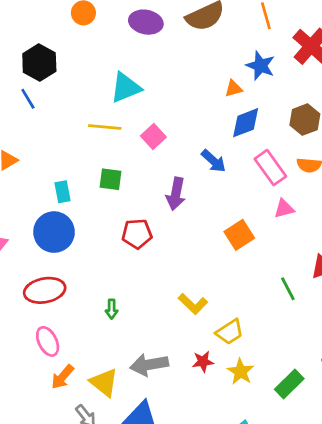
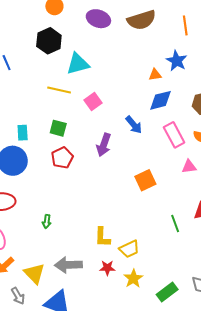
black hexagon: (39, 63) -> (49, 41), moved
pink triangle: (284, 209) -> (189, 167), moved
red pentagon: (137, 234) -> (62, 158), moved, turned -30
yellow L-shape: (193, 304) -> (102, 237), moved, turned 40

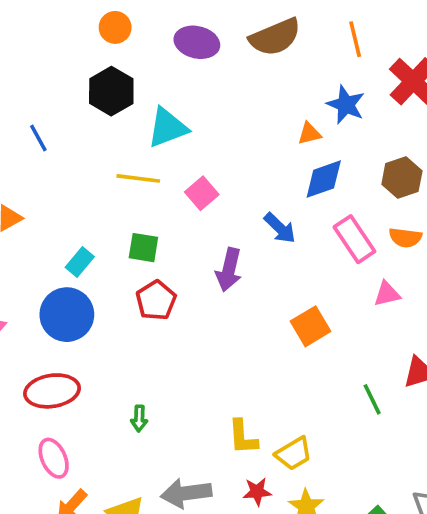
cyan rectangle: (23, 133) -> (80, 262), turned 49

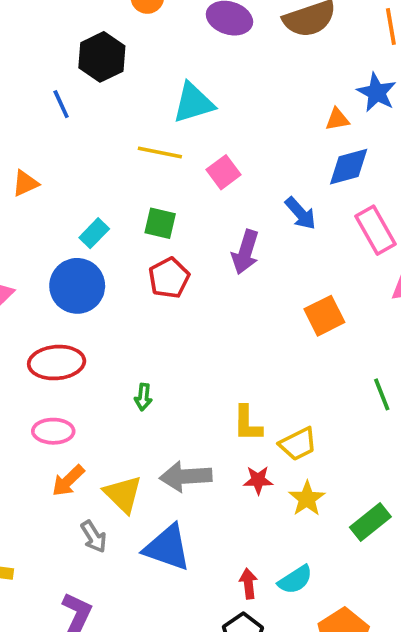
black hexagon: (111, 91) -> (102, 57), moved
pink ellipse: (54, 458) -> (53, 431), turned -69

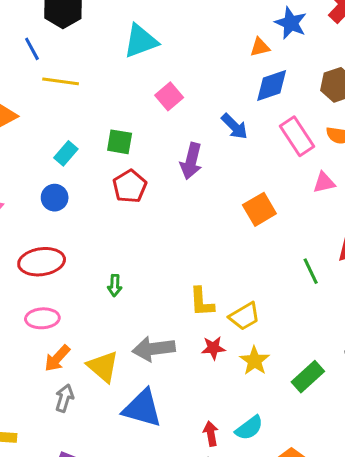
yellow line: (160, 152) -> (61, 81), moved
blue circle: (77, 286) -> (55, 198), size x0.6
gray arrow: (94, 537) -> (64, 398), moved, turned -128

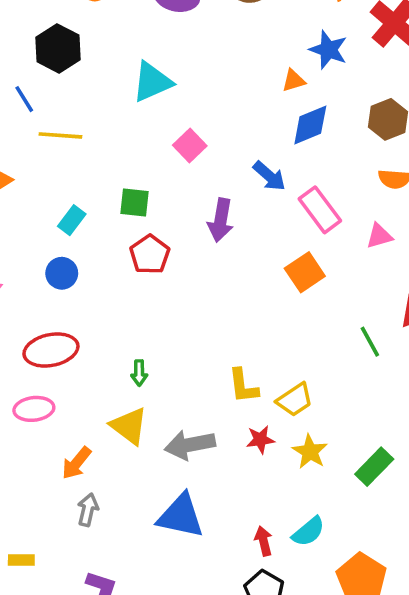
pink rectangle: (297, 136) -> (320, 210), moved
pink ellipse: (42, 318) -> (34, 409), moved
yellow triangle: (103, 366) -> (129, 426), moved

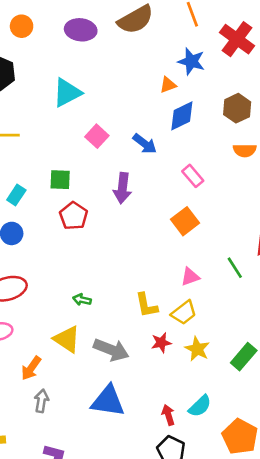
blue arrow: (269, 176) -> (145, 144), moved
pink rectangle: (320, 210) -> (193, 176), size x0.7
pink triangle: (379, 236) -> (190, 277), moved
green arrow: (139, 373) -> (82, 300), moved, turned 108
gray arrow: (190, 445) -> (111, 350), turned -144

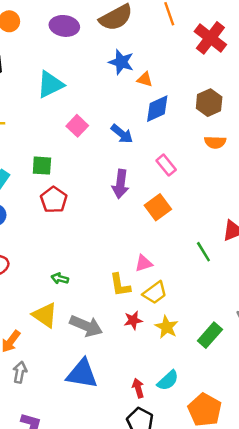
blue star: (191, 61) -> (121, 62), moved
orange triangle: (168, 85) -> (145, 79), turned 35
purple arrow: (122, 188) -> (120, 184), moved
pink triangle: (190, 277) -> (144, 263), moved

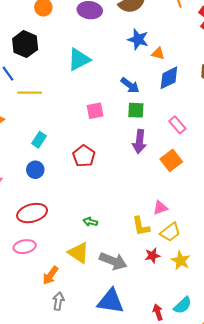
pink square: (77, 126) -> (95, 111), moved, turned 36
blue arrow: (122, 134) -> (130, 85), moved
green square: (42, 166) -> (136, 110), moved

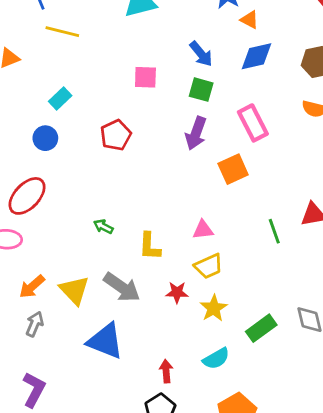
pink rectangle: (177, 125) -> (253, 123), size x1.4
red ellipse: (32, 213) -> (27, 196), turned -44
yellow L-shape: (141, 226) -> (150, 246), moved
yellow triangle: (78, 253) -> (74, 290), moved
cyan semicircle: (183, 305) -> (216, 359), moved

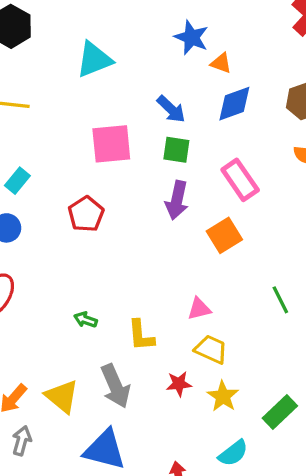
pink square: (145, 77) -> (111, 144), size x1.5
yellow trapezoid: (209, 266) -> (211, 349), turned -124
gray arrow: (122, 287) -> (115, 386), turned 39

